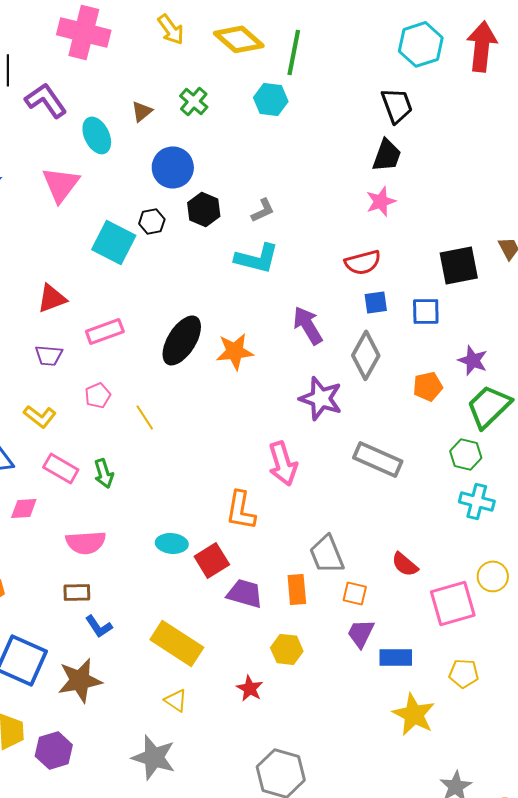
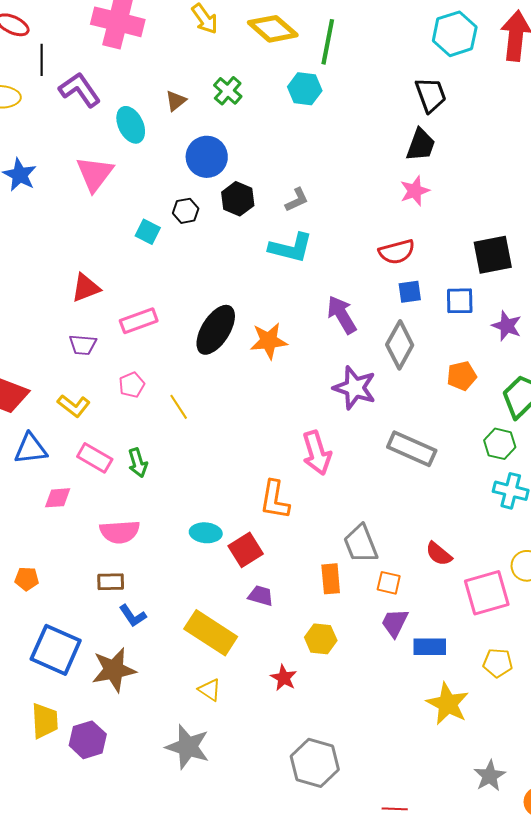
cyan square: (114, 242) -> (148, 232), size x0.6
purple star: (473, 360) -> (507, 326), moved
purple trapezoid: (245, 593) -> (261, 596), moved, size x0.7

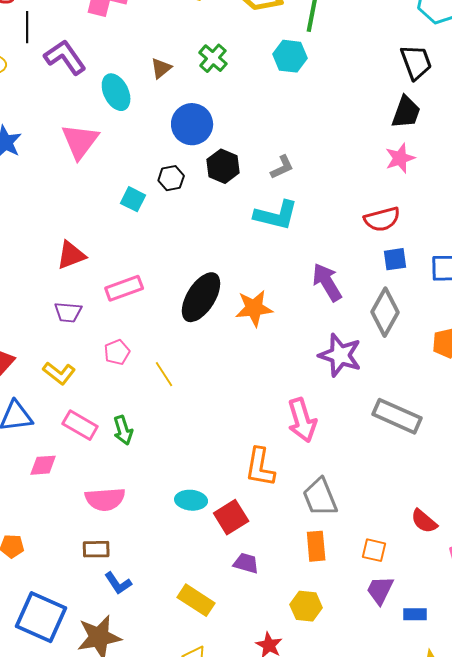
gray trapezoid: (361, 544) -> (320, 497), moved
yellow rectangle: (211, 633) -> (196, 600), size x0.7
blue rectangle: (430, 647) -> (415, 614), size x0.7

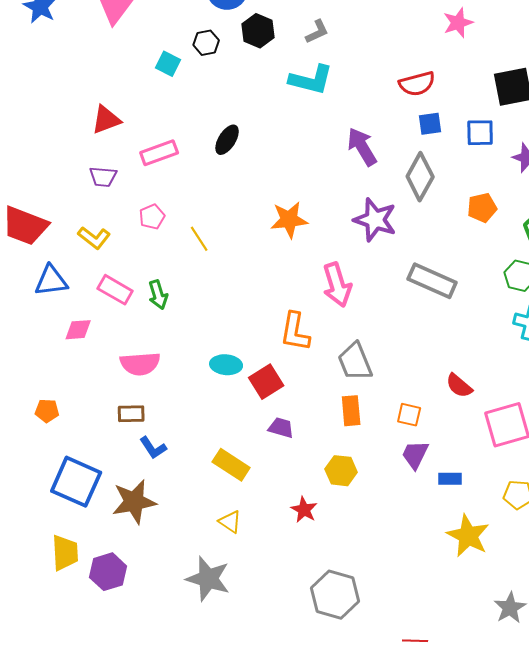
pink star: (400, 158) -> (458, 23), moved
black ellipse: (201, 297) -> (227, 140), moved, size x0.6
orange star: (254, 308) -> (289, 220), moved

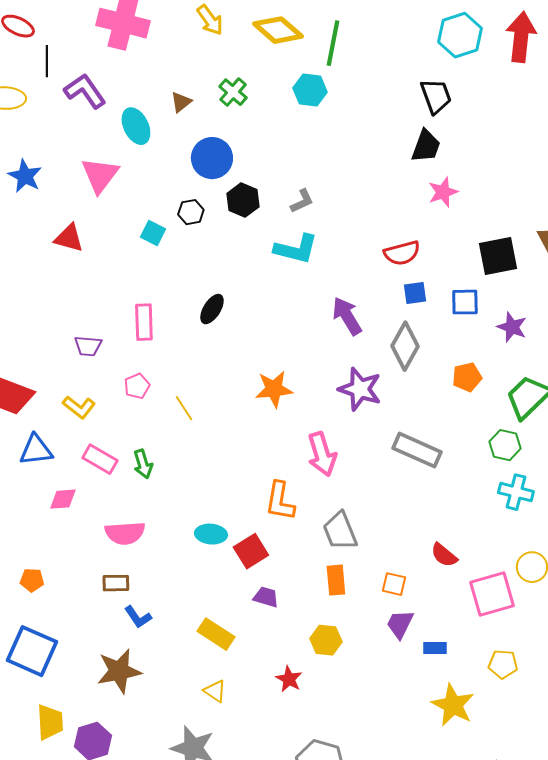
red triangle: (106, 120) -> (69, 238), moved, turned 36
pink rectangle: (159, 153) -> (144, 322), turned -72
blue square: (76, 482) -> (32, 651), moved

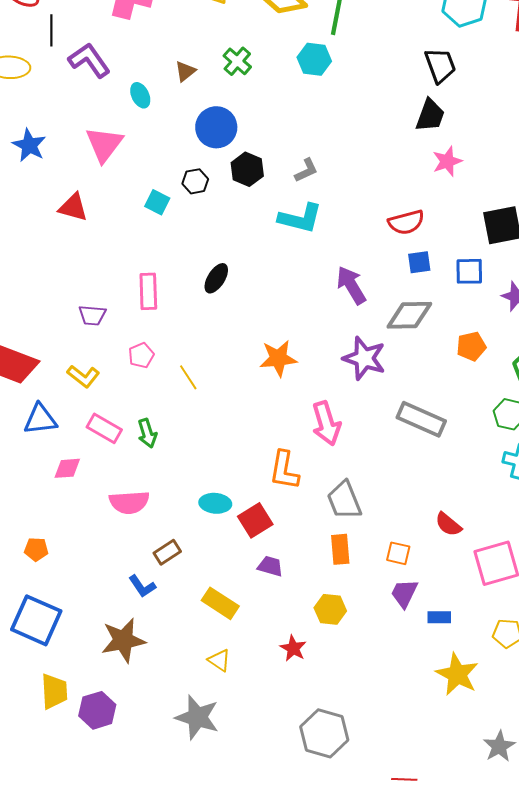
cyan ellipse: (136, 126) -> (140, 95), size x0.7
gray diamond: (405, 346) -> (409, 315), turned 60
brown rectangle: (116, 583) -> (167, 552), moved, turned -32

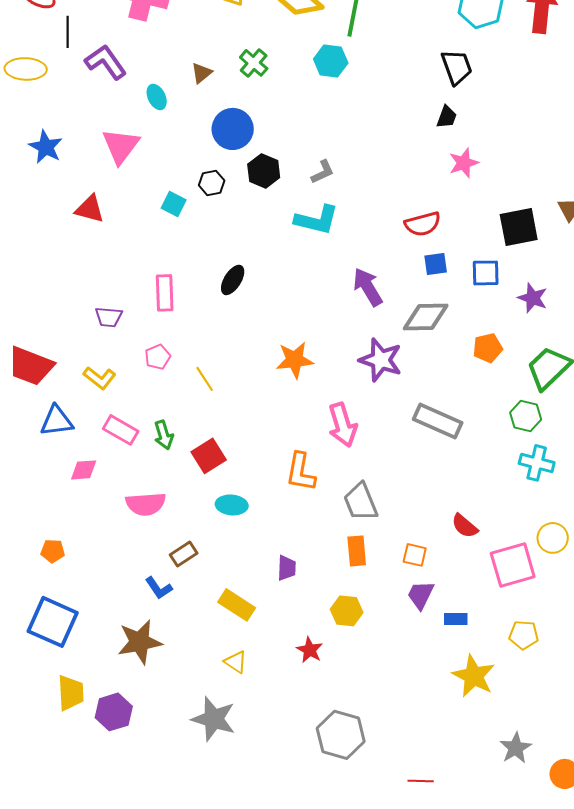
black trapezoid: (430, 115) -> (447, 117), size x0.7
red square: (255, 520) -> (209, 456), moved
purple trapezoid: (270, 566) -> (287, 568), turned 76

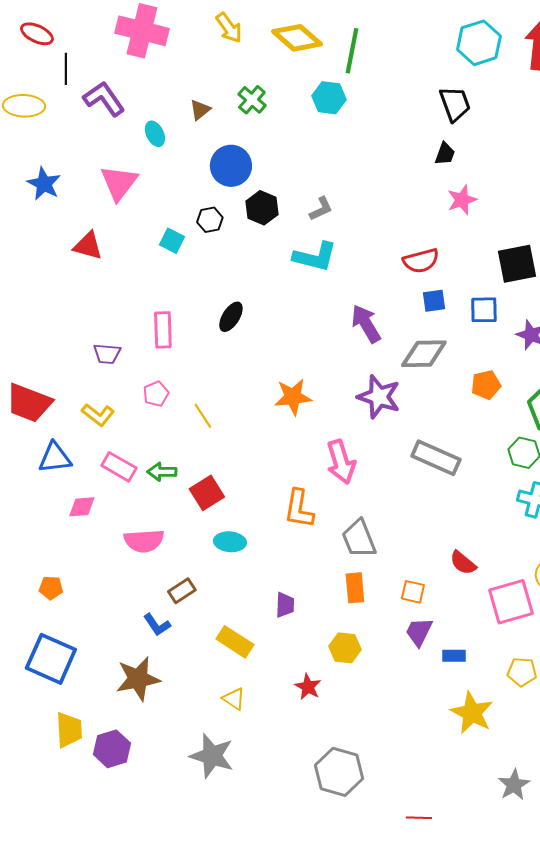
green arrow: (164, 435) -> (162, 472), turned 108

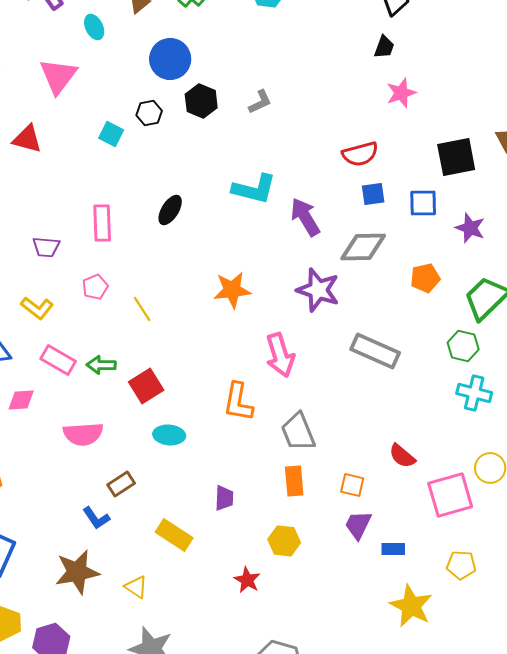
cyan L-shape: (315, 257) -> (254, 189), moved
yellow triangle: (234, 699) -> (136, 587), moved

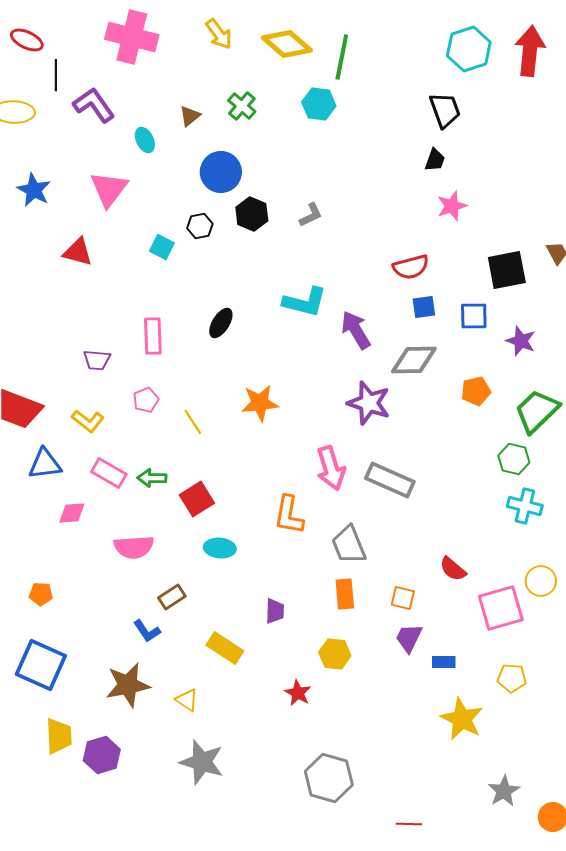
orange star: (232, 290) -> (260, 403), moved
gray rectangle: (375, 351) -> (390, 480), moved

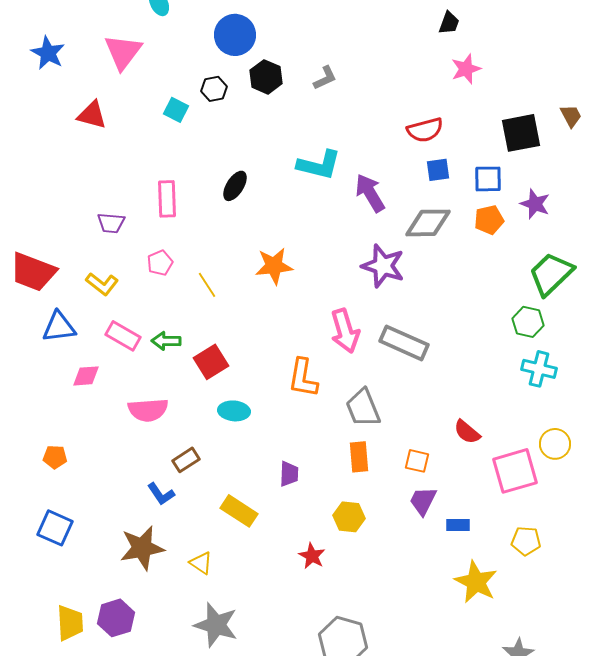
orange pentagon: (476, 391) -> (489, 220), moved
blue square: (41, 665) -> (55, 528), size x0.7
yellow trapezoid: (59, 736) -> (70, 623), moved

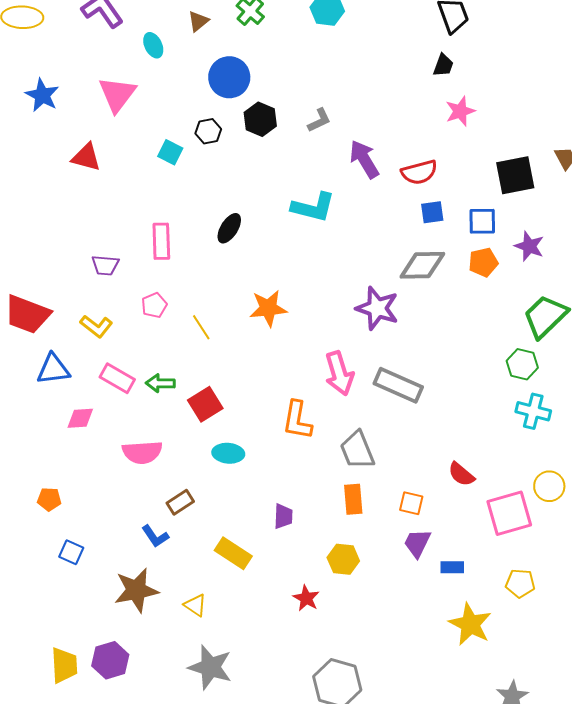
purple arrow: (370, 193) -> (364, 159), moved
blue square: (55, 528) -> (71, 552), moved, size x0.7

